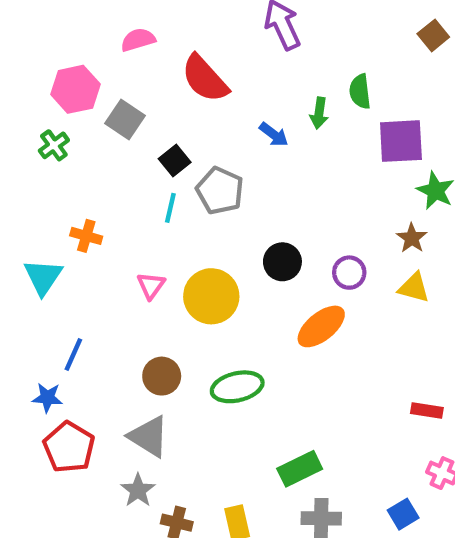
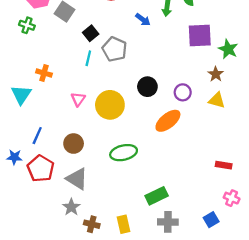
purple square: (401, 141) -> (200, 36), moved
green cross: (54, 145) -> (27, 25), turned -35
brown circle: (162, 376) -> (74, 144), moved
blue star: (47, 398) -> (14, 157), moved
red pentagon: (69, 447) -> (41, 169), moved

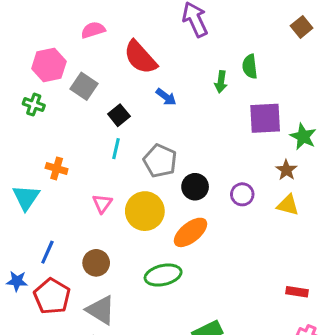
blue arrow: (143, 20) -> (166, 97), moved
gray pentagon: (114, 49) -> (160, 161), moved
orange ellipse: (168, 121) -> (190, 232), moved

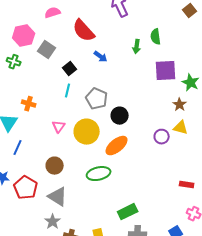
purple circle: (242, 194) -> (162, 137), moved
blue line: (47, 252) -> (18, 148), moved

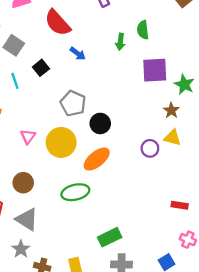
cyan line: (68, 91) -> (15, 81), moved, turned -32

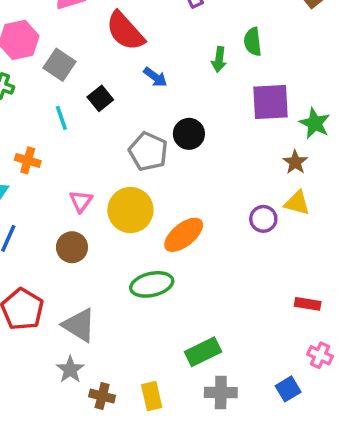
black circle: (100, 123) -> (189, 134), moved
brown circle: (23, 183) -> (72, 247), moved

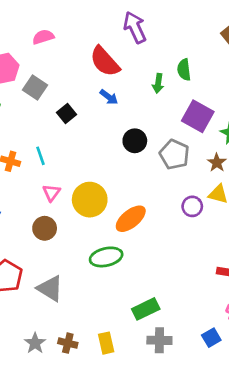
red semicircle: (125, 31) -> (105, 62), moved
purple square: (270, 102) -> (198, 116), turned 32
cyan line: (61, 118) -> (40, 156), moved
gray pentagon: (148, 152) -> (174, 154), moved
gray star: (70, 369) -> (35, 343), moved

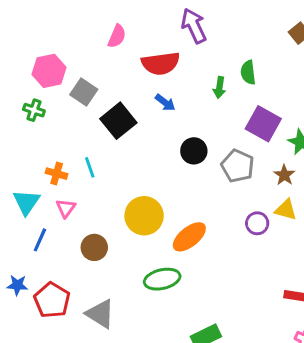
pink semicircle: (43, 37) -> (117, 36), moved, turned 130
red semicircle: (105, 62) -> (161, 63), turned -56
black square: (66, 113) -> (118, 121), size x1.6
pink triangle: (51, 193) -> (66, 208), moved

